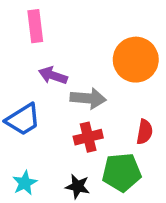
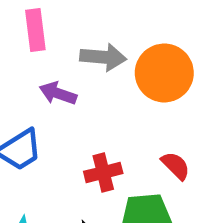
gray arrow: (88, 98) -> (103, 57), moved
red semicircle: (145, 132) -> (176, 166), turned -55

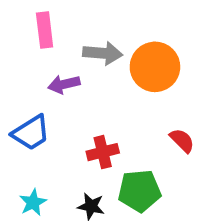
purple arrow: (58, 93) -> (64, 84), turned -32
red semicircle: (176, 166) -> (182, 140), moved

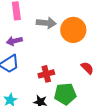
purple arrow: (64, 84) -> (14, 41), moved

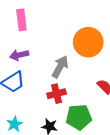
gray arrow: (46, 23) -> (60, 67), moved, turned -66

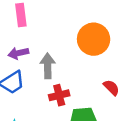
gray arrow: (60, 67) -> (48, 66), moved, turned -30

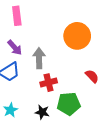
purple arrow: (18, 53) -> (15, 48), turned -119

